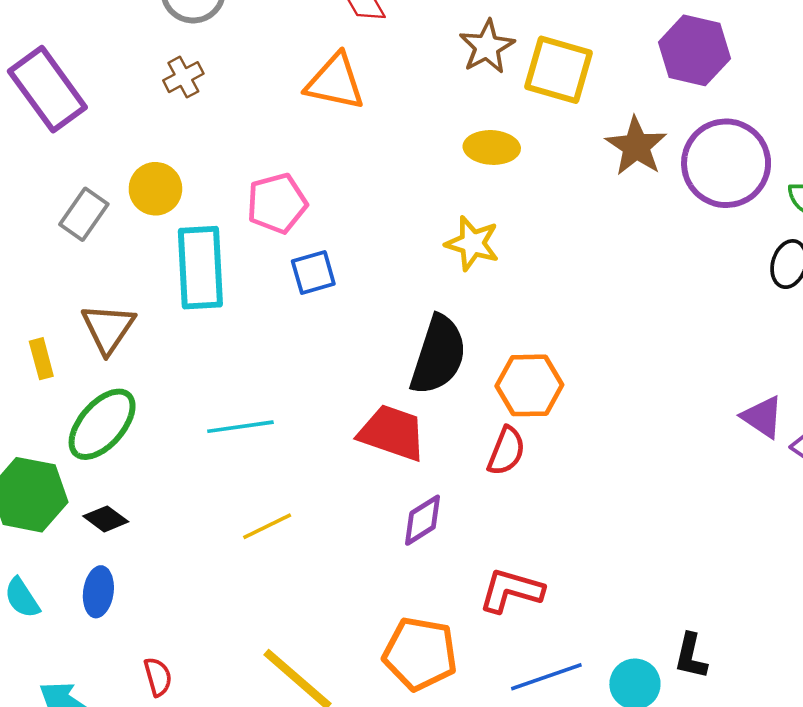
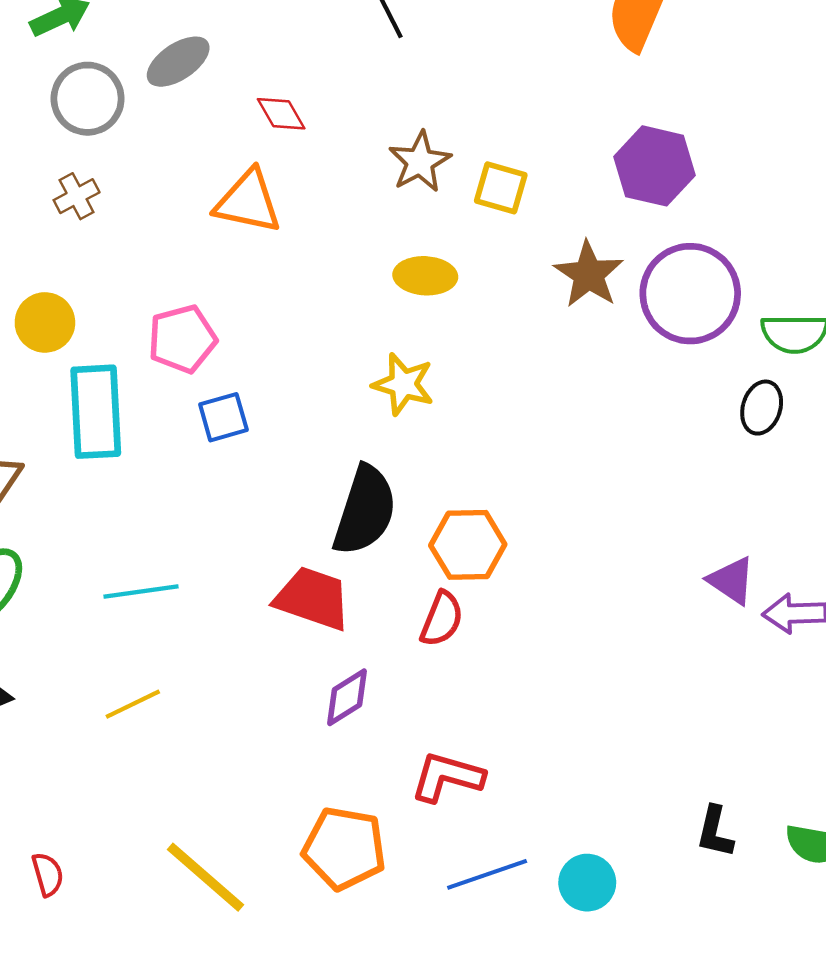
yellow square: (559, 70) -> (501, 188), size x0.7
yellow line: (267, 526) -> (133, 704), moved
black L-shape: (691, 656) -> (715, 832), moved

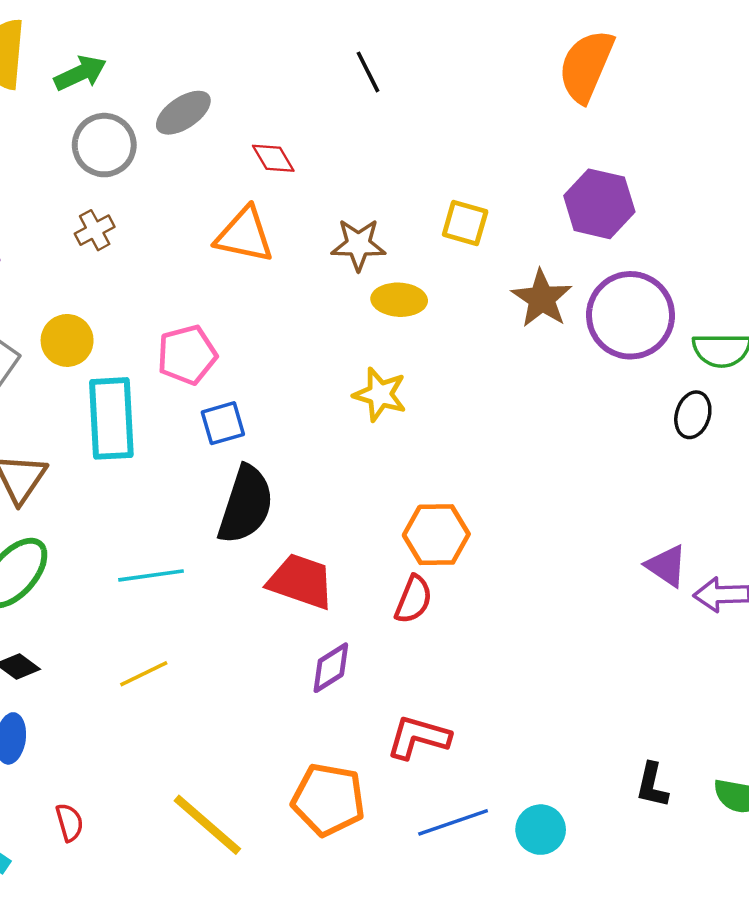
brown star: (420, 162) -> (358, 245), moved, turned 30
black semicircle: (365, 511) -> (246, 505), moved

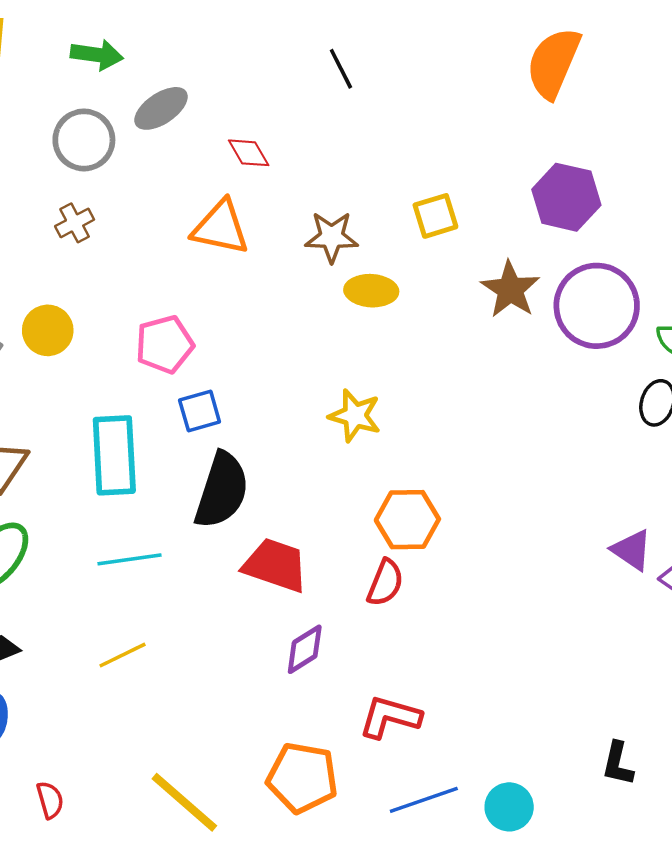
green arrow: (80, 73) -> (97, 55), moved, turned 33
yellow square: (465, 223) -> (435, 216), turned -33
yellow star: (380, 394) -> (355, 416), moved
cyan rectangle: (111, 418) -> (114, 455), moved

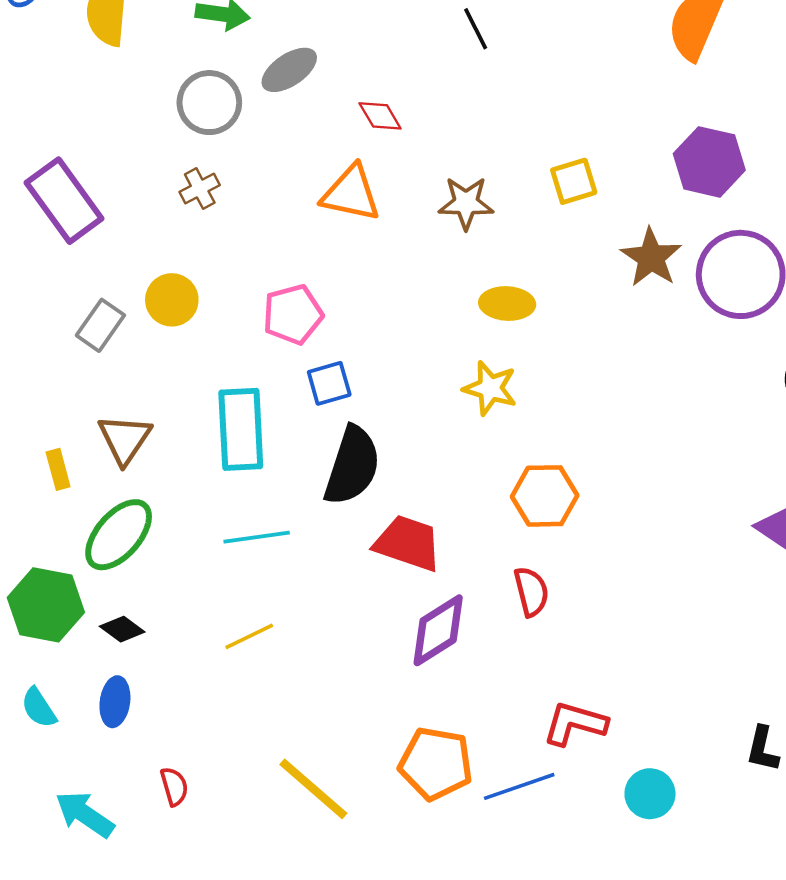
yellow ellipse: (371, 291) -> (507, 304), moved
red semicircle: (385, 583) -> (531, 592), moved, turned -36
purple diamond: (305, 649) -> (438, 630), size x1.4
red L-shape: (390, 717) -> (575, 724), moved
blue line: (424, 800) -> (519, 786), moved

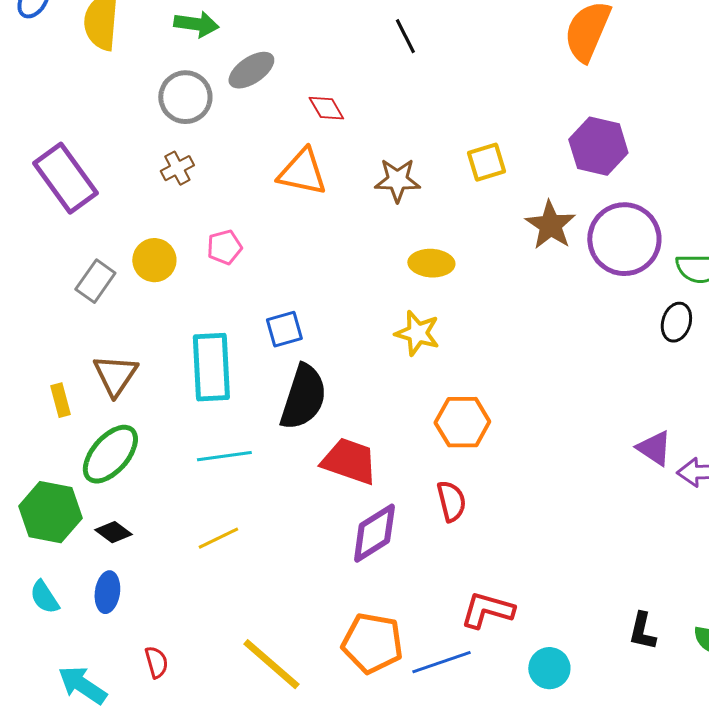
pink pentagon: (293, 314) -> (224, 247), moved, size x0.7

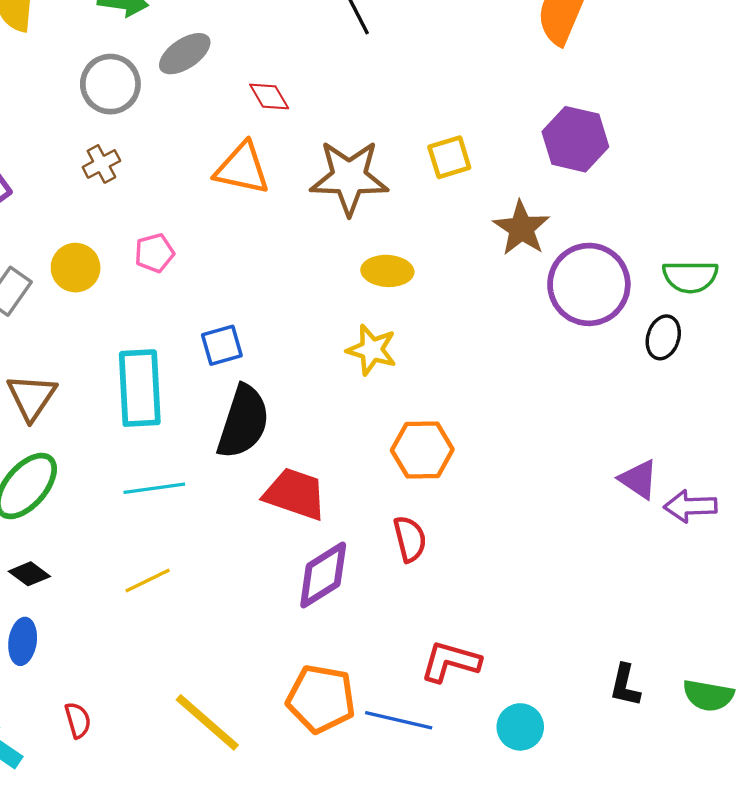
brown star: (397, 180) -> (349, 178), size x1.5
purple circle: (624, 239) -> (589, 284), moved
blue line: (441, 662) -> (399, 720), turned 32

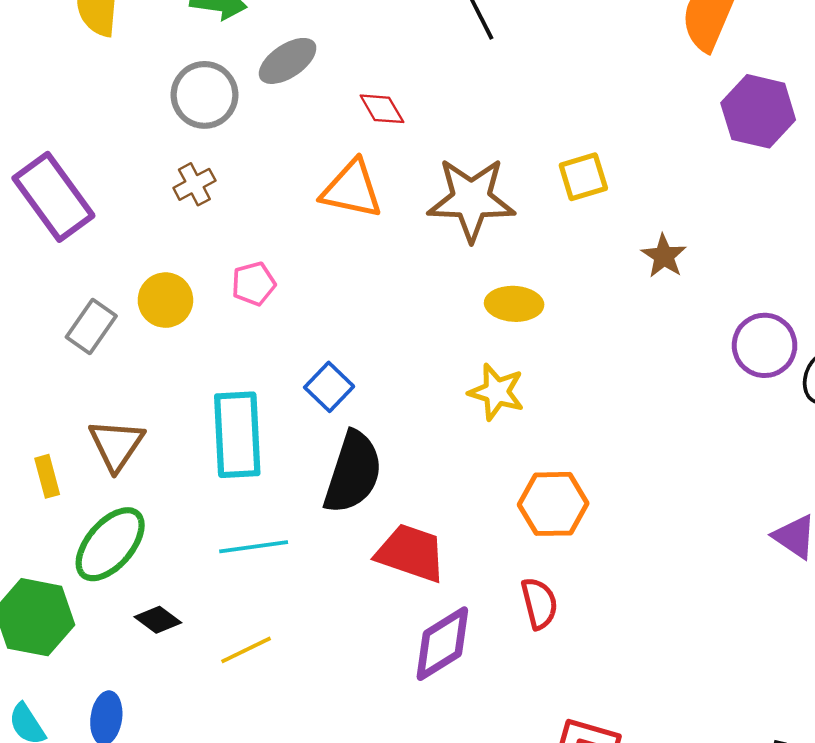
purple hexagon: (575, 139) -> (758, 111), moved
brown star: (521, 228) -> (664, 256), size x0.7
purple circle: (589, 284) -> (765, 345), moved, size x0.7
blue square: (222, 345) -> (329, 387), turned -30
black diamond: (29, 574) -> (158, 620), moved

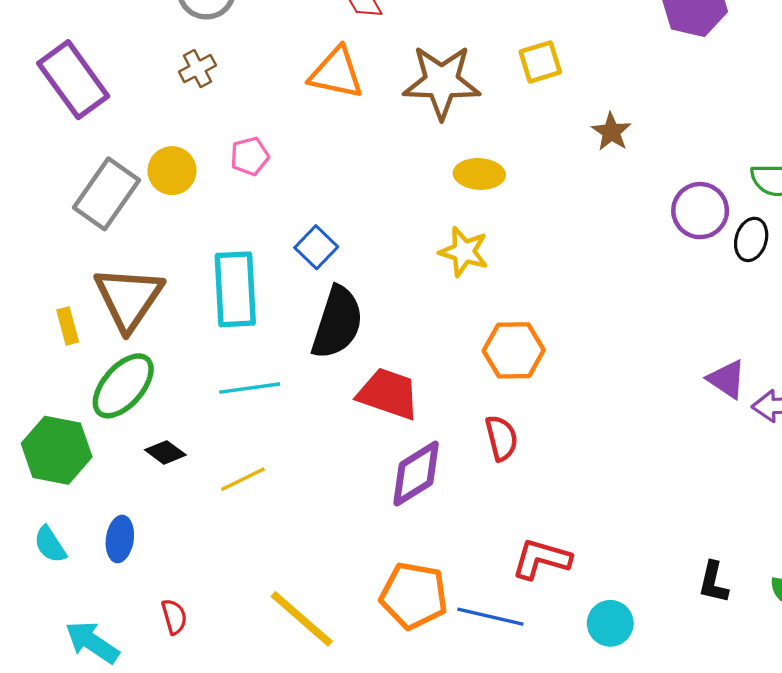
gray rectangle: (91, 326) -> (107, 194), size x1.5
brown triangle: (116, 445) -> (129, 298), size x1.4

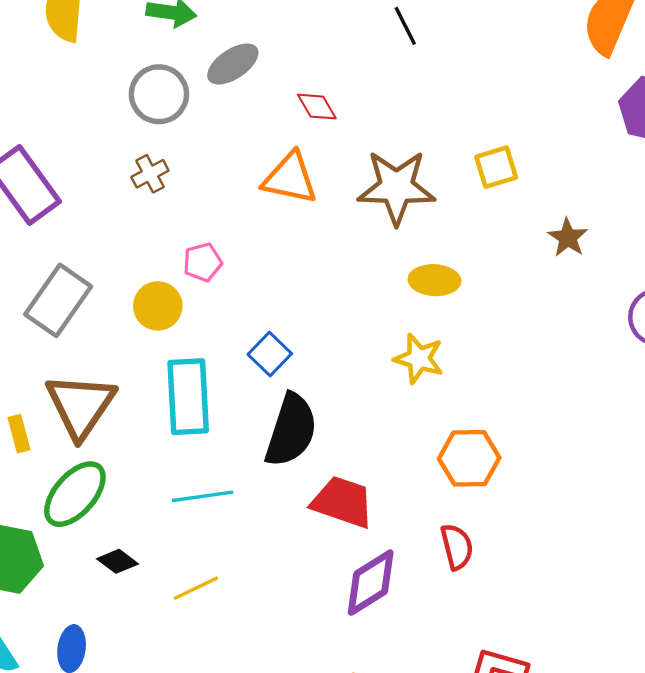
yellow circle: (172, 171) -> (158, 306), moved

